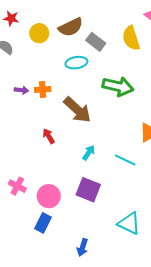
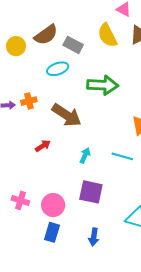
red arrow: (49, 136) -> (43, 146), turned 98
blue arrow: (82, 247) -> (94, 237), moved

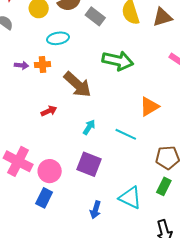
cyan ellipse: (58, 69) -> (58, 38), moved
pink cross: (20, 200) -> (18, 161), size x1.6
blue arrow: (94, 237) -> (95, 210), moved

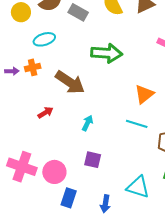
cyan line: (126, 134) -> (137, 124), moved
purple square: (89, 164) -> (93, 160), size x0.7
blue rectangle: (44, 198) -> (69, 198), moved

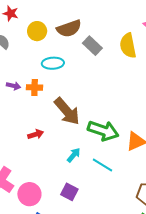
green arrow: (107, 53) -> (103, 131), moved
cyan line: (137, 124) -> (102, 165), moved

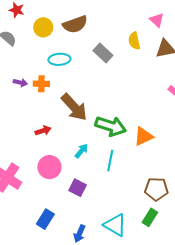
gray rectangle: (92, 46) -> (103, 53), moved
yellow semicircle: (128, 46) -> (134, 41), size x0.7
cyan line: (102, 165) -> (110, 161), turned 70
pink circle: (29, 194) -> (49, 167), moved

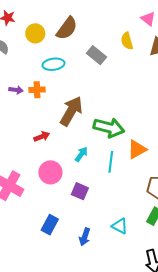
brown semicircle: (75, 24) -> (67, 28), turned -30
brown arrow: (74, 107) -> (71, 111), turned -104
orange triangle: (143, 136) -> (137, 149), moved
cyan triangle: (115, 225) -> (120, 226), size x0.7

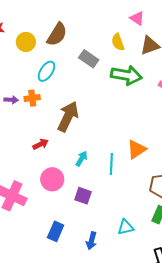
cyan ellipse: (54, 64) -> (47, 71), turned -45
green arrow: (109, 128) -> (126, 75), moved
cyan triangle: (120, 226) -> (126, 227), turned -36

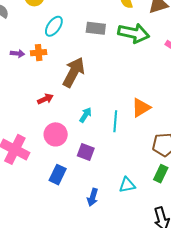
gray rectangle: (89, 59) -> (96, 28), moved, turned -30
blue rectangle: (56, 231) -> (58, 175), moved

